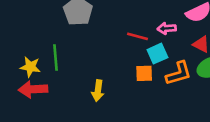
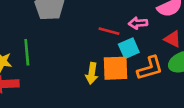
orange square: (144, 73) -> (116, 68), size x1.5
yellow arrow: (98, 91) -> (92, 73), moved

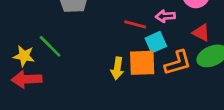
green line: (27, 52) -> (50, 46), turned -40

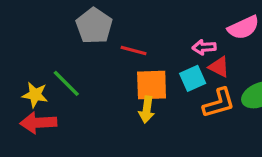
red line: (135, 24) -> (134, 51), moved
red triangle: (201, 33) -> (219, 67), moved
orange square: (142, 63) -> (152, 85), moved

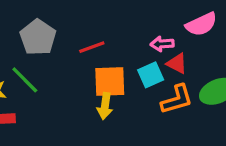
gray pentagon: (94, 26) -> (38, 37), moved
red line: (134, 51) -> (92, 47), turned -35

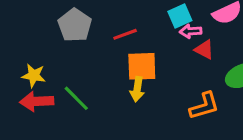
cyan square: (151, 75) -> (180, 16), moved
green line: (25, 80) -> (76, 98), moved
orange L-shape: (177, 99) -> (204, 106), moved

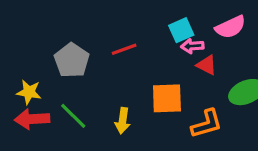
gray pentagon: (75, 25) -> (72, 60), moved
orange square: (142, 66) -> (167, 98), moved
yellow arrow: (137, 89) -> (123, 121), moved

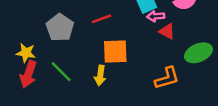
orange square: (167, 98) -> (115, 52), moved
red arrow: (32, 119) -> (28, 74), turned -68

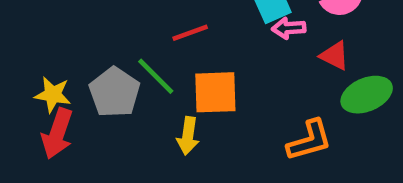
gray pentagon: (60, 28) -> (115, 92), moved
red triangle: (167, 31) -> (335, 56), moved
green line: (61, 72) -> (156, 76), moved

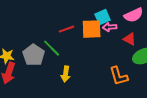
orange square: (215, 92) -> (92, 29), moved
orange L-shape: (309, 140) -> (119, 76), turned 90

